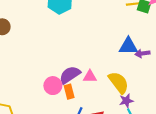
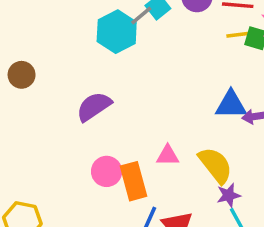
purple semicircle: (70, 75) -> (94, 107), moved
orange rectangle: (69, 92) -> (134, 181), size x1.5

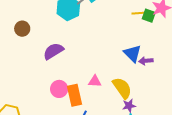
brown circle: (22, 75) -> (22, 29), moved
blue triangle: (231, 105) -> (133, 53), turned 42

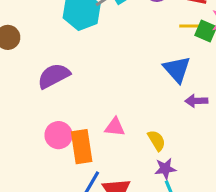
blue triangle: (133, 53) -> (177, 69), moved
yellow semicircle: (122, 88) -> (157, 140), size x0.6

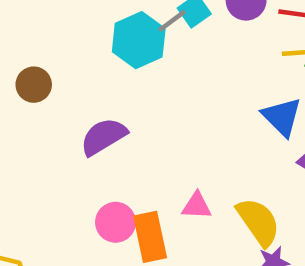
yellow semicircle: (157, 140) -> (258, 222), size x1.6

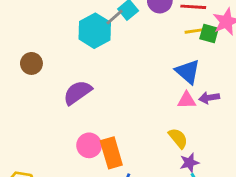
pink triangle: (197, 206) -> (187, 100), moved
yellow semicircle: (258, 222) -> (178, 138), size x0.7

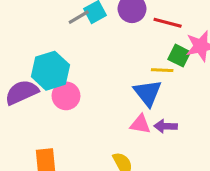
cyan hexagon: (95, 31) -> (50, 71), moved
yellow line: (195, 31) -> (162, 70), moved
pink circle: (89, 145) -> (66, 96), moved

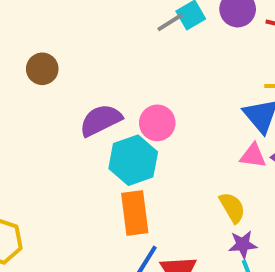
cyan hexagon: (50, 71) -> (133, 160), moved

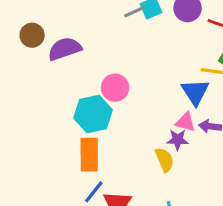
purple semicircle: (101, 120) -> (65, 49), moved
purple star: (243, 245) -> (178, 140), moved

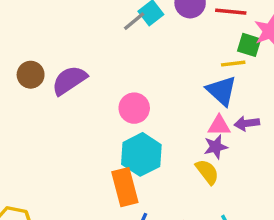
cyan hexagon: (93, 114) -> (141, 154), moved

